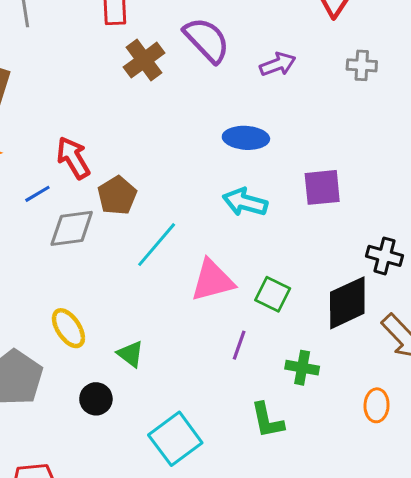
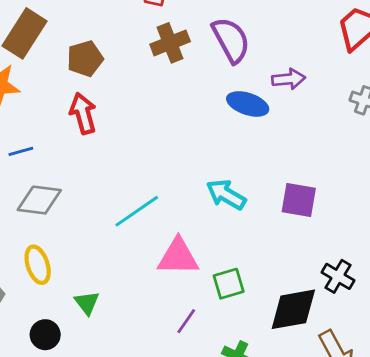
blue ellipse: (246, 138) -> (248, 104), moved
blue line: (37, 194) -> (21, 151), moved
brown pentagon: (117, 196) -> (85, 59), moved
gray diamond: (72, 228) -> (39, 200), moved
green square: (273, 294) -> (229, 284), turned 32

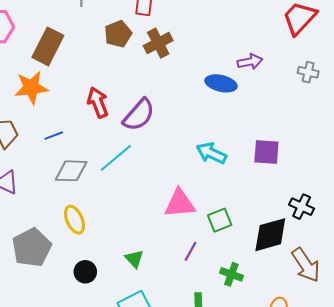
purple semicircle: (231, 40) -> (139, 115), moved, turned 75
brown pentagon: (85, 59) -> (118, 34), moved
cyan line: (137, 211) -> (116, 158), moved
green triangle: (87, 303) -> (134, 259), moved

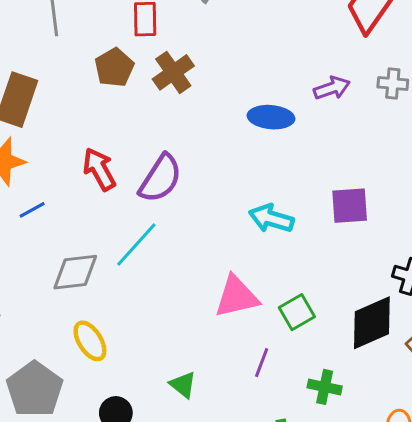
purple arrow: (250, 62) -> (332, 88), moved
blue line: (54, 136) -> (32, 210), moved

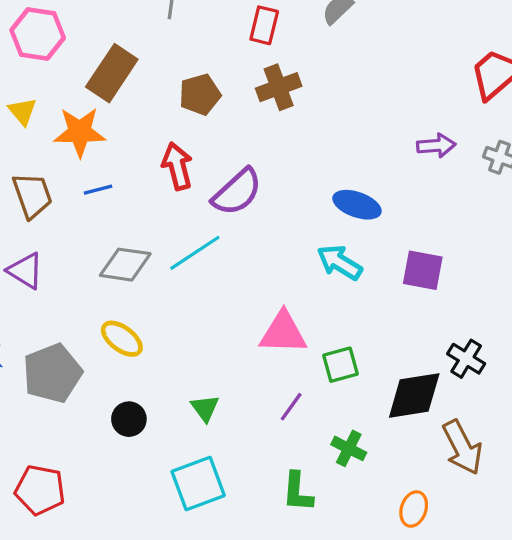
brown pentagon: (114, 68) -> (200, 95), moved
blue ellipse: (271, 117) -> (357, 205), moved
yellow ellipse: (90, 341) -> (122, 339), turned -36

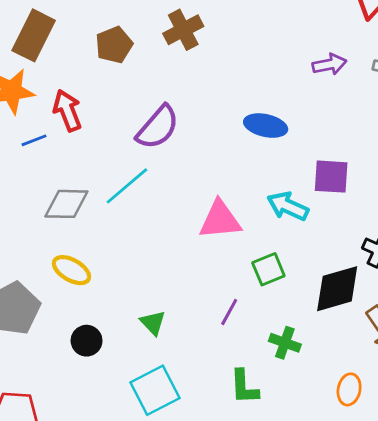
red arrow: (177, 166) -> (67, 111), moved
cyan arrow: (340, 262) -> (288, 206), moved
pink triangle: (283, 333) -> (220, 220), moved

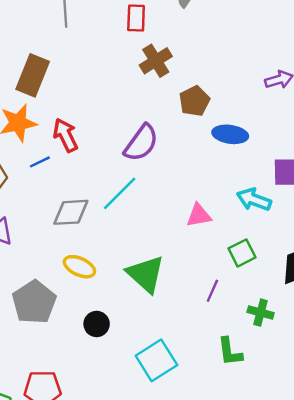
brown pentagon: (114, 45) -> (194, 101), moved
pink triangle: (220, 220) -> (199, 215), size x0.7
green triangle: (153, 323) -> (146, 274), moved, size x1.8

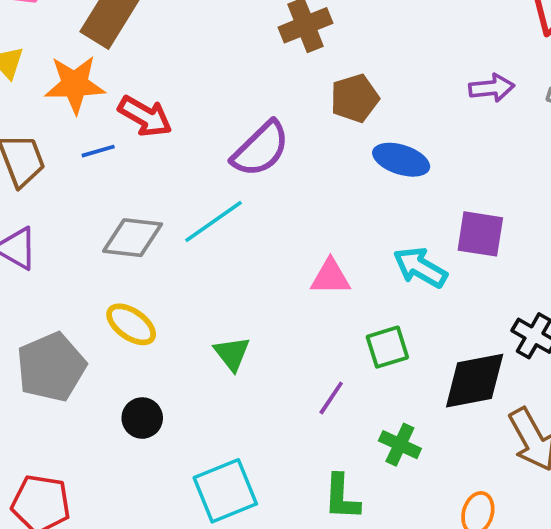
red arrow: (65, 135) -> (145, 116), turned 136
green triangle: (146, 274) -> (232, 354), size x0.6

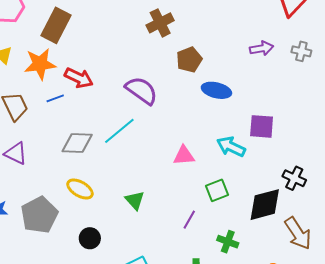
purple semicircle: (261, 149) -> (141, 90), turned -96

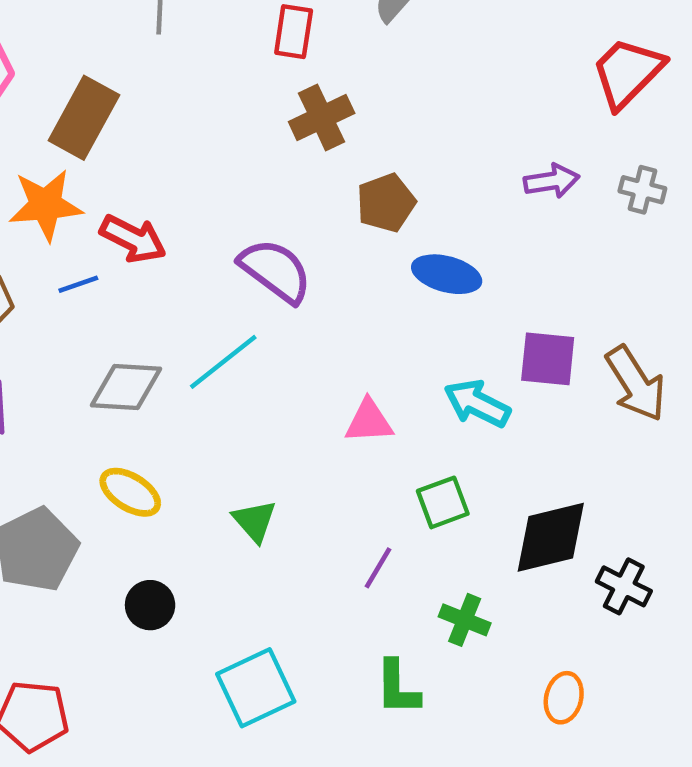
black cross: (294, 178) -> (624, 586), moved
brown arrow: (298, 233) -> (636, 384), moved

